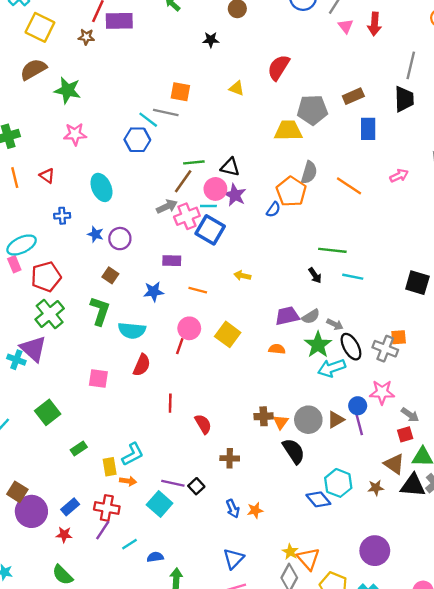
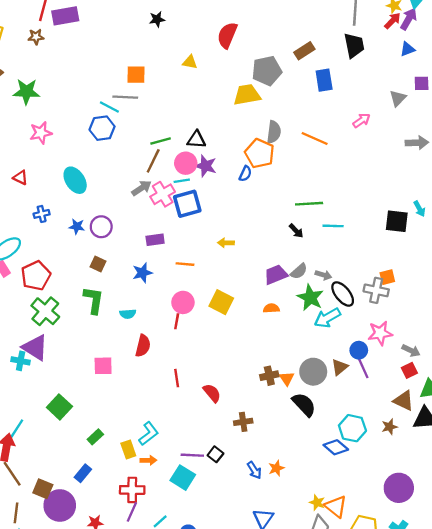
blue square: (210, 230) -> (187, 204), turned -36
cyan semicircle: (132, 330) -> (128, 314), size x0.6
blue rectangle: (70, 507) -> (83, 473), moved

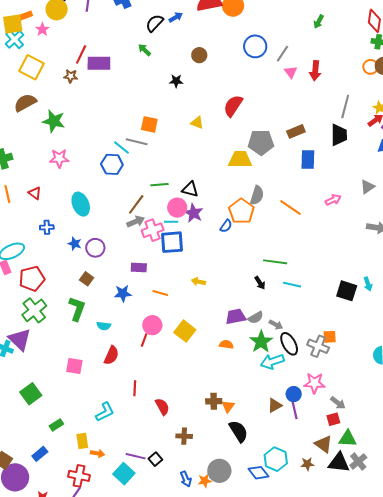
brown line: (153, 161) -> (136, 204), moved
gray circle: (313, 372) -> (219, 471), moved
cyan L-shape: (149, 434) -> (105, 412), moved

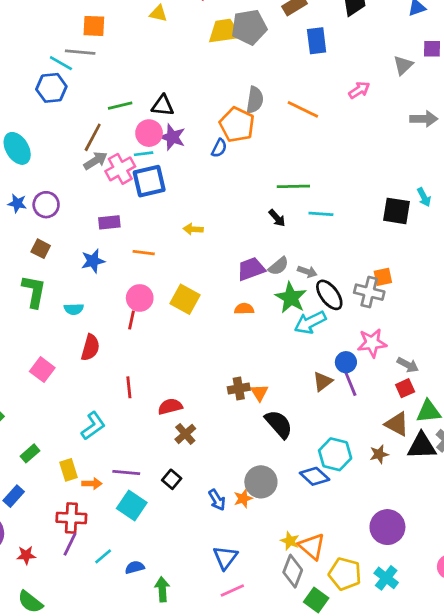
yellow trapezoid: (240, 159) -> (224, 31), moved
pink square: (74, 366) -> (42, 370), turned 36
red semicircle: (162, 407) -> (170, 406), turned -66
brown cross: (184, 436) -> (185, 434), moved, turned -35
purple line: (136, 456) -> (126, 473), moved

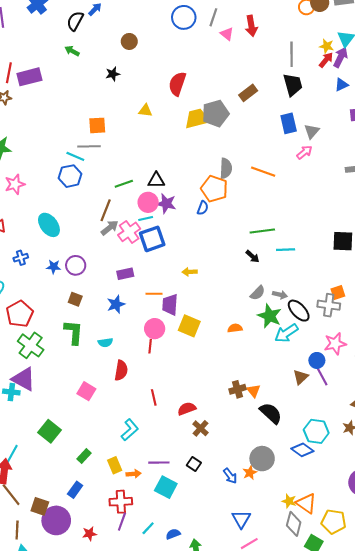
blue rectangle: (317, 41) -> (289, 123), moved
gray triangle: (403, 65) -> (312, 131), moved
purple trapezoid: (251, 269) -> (170, 305), moved, turned -60

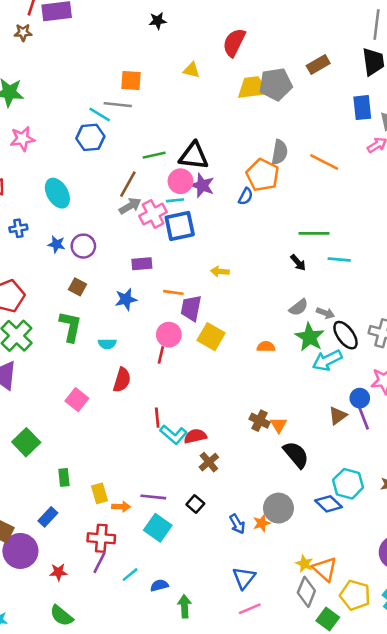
black triangle: (156, 180) -> (194, 156), size x1.4
brown cross: (238, 389) -> (260, 421), turned 35
cyan L-shape: (130, 430) -> (173, 435), moved, turned 75
green rectangle: (84, 456) -> (64, 477), turned -56

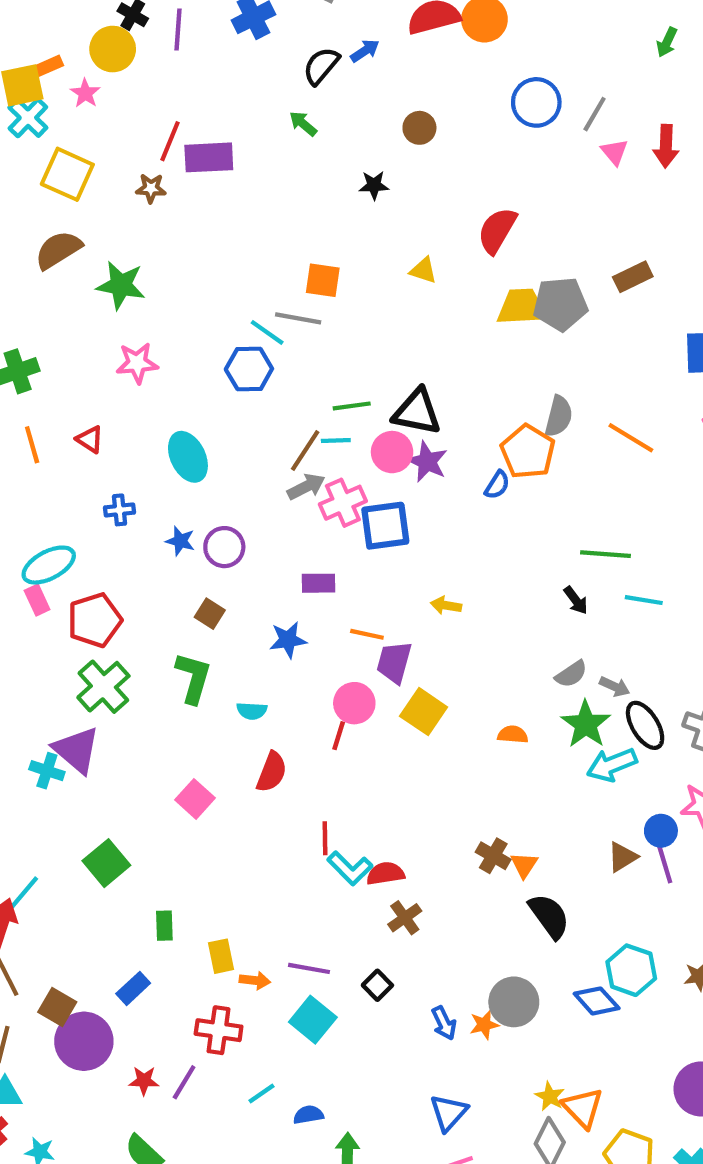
cyan line: (175, 200) -> (336, 441), moved
purple line: (100, 563) -> (184, 1082), moved

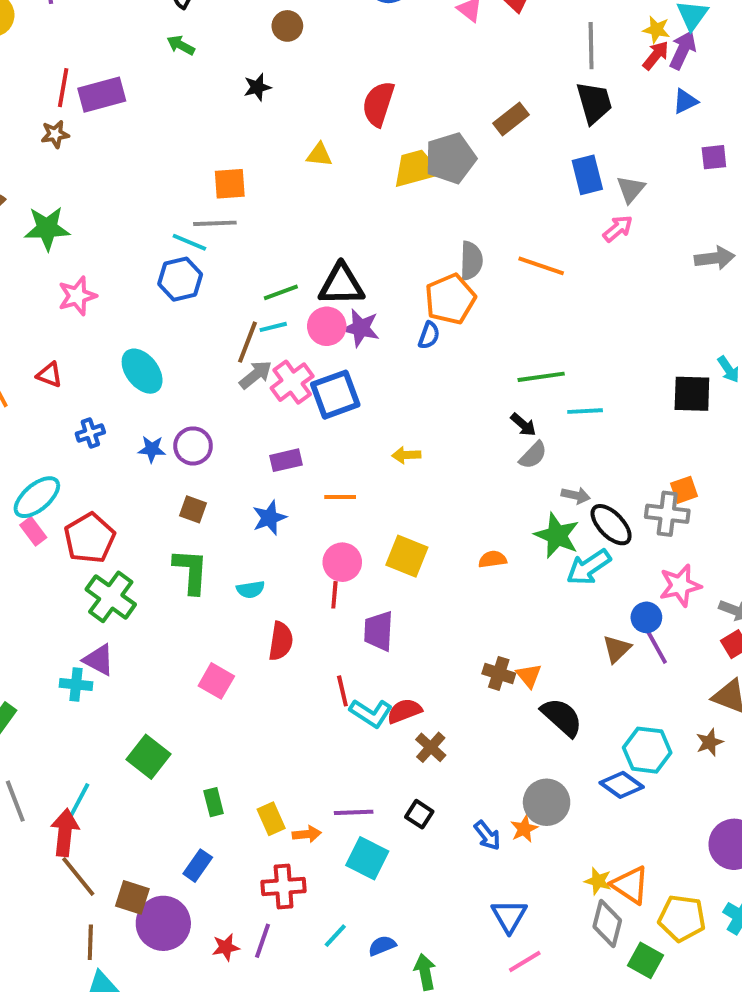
orange pentagon: (528, 452) -> (450, 299), turned 30
purple trapezoid: (394, 662) -> (379, 631), moved
gray semicircle: (571, 674) -> (533, 455), moved
purple triangle: (76, 750) -> (99, 660), size x0.7

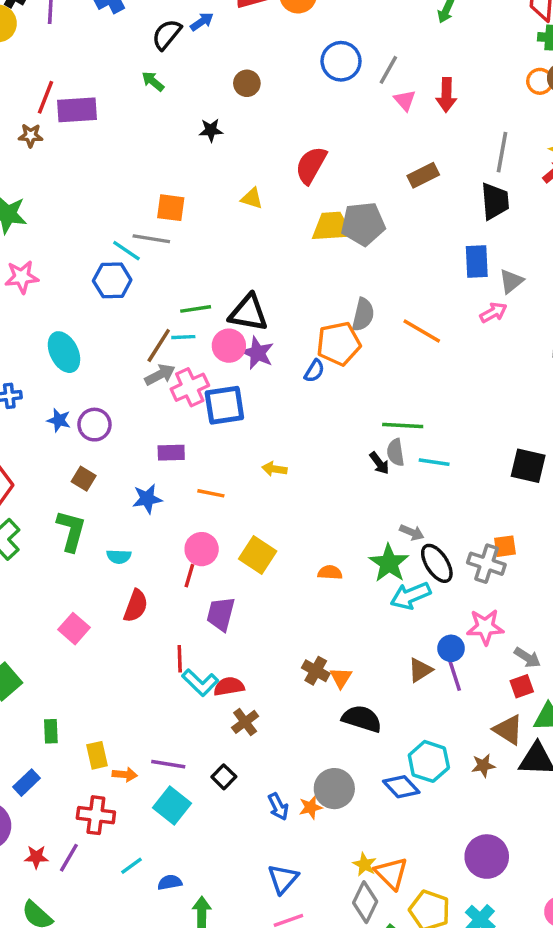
brown rectangle: (511, 119) -> (423, 175), moved
gray semicircle: (533, 455) -> (396, 452), moved, turned 116
black semicircle: (562, 717) -> (362, 719), turned -36

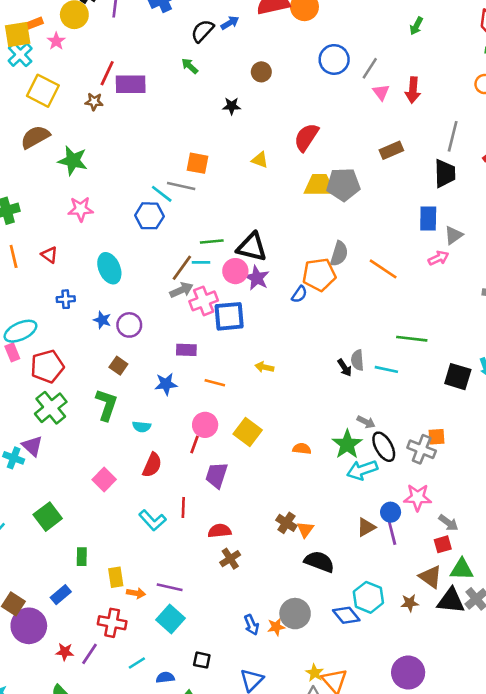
green line: (403, 426) -> (412, 339), moved
cyan L-shape: (200, 683) -> (153, 520), moved
black square: (224, 777) -> (202, 660), moved, turned -36

